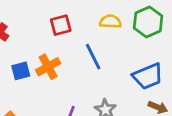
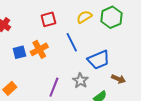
yellow semicircle: (110, 22) -> (84, 17), turned -35
blue trapezoid: (148, 76) -> (98, 60), moved

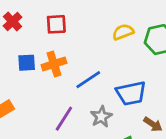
red square: (48, 19) -> (56, 24), moved
blue line: (72, 42) -> (88, 80), moved, turned 72

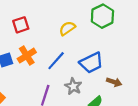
yellow semicircle: (123, 32) -> (67, 28), moved

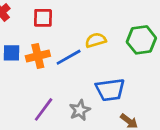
blue line: (56, 61) -> (69, 57), moved

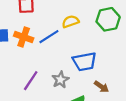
orange cross: (38, 56) -> (24, 37), turned 36

